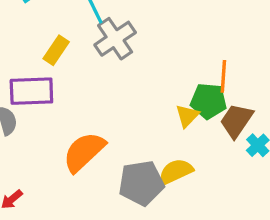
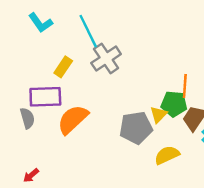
orange semicircle: (84, 152) -> (73, 119), moved
yellow semicircle: (176, 171) -> (167, 155), moved
gray pentagon: (141, 183) -> (136, 128), moved

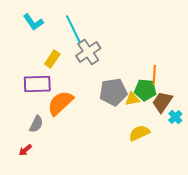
yellow triangle: (159, 115) -> (132, 99), turned 35
gray semicircle: (27, 118) -> (36, 124), moved, turned 42
gray pentagon: (136, 128) -> (113, 92), moved

